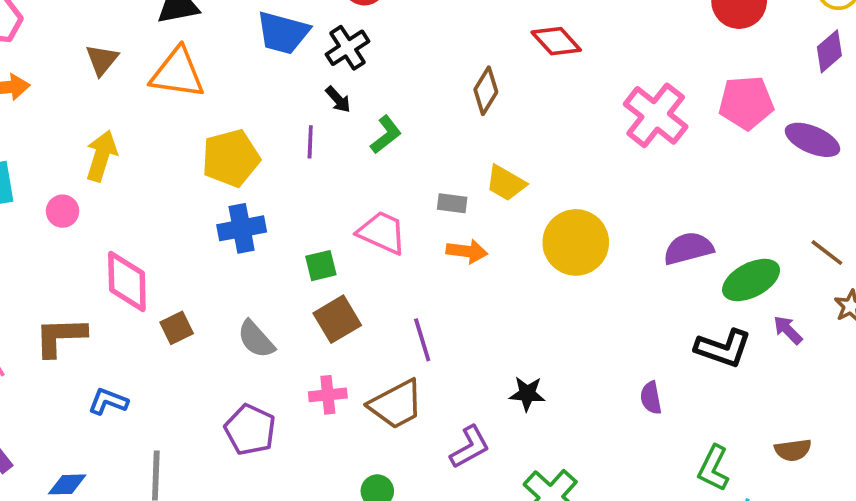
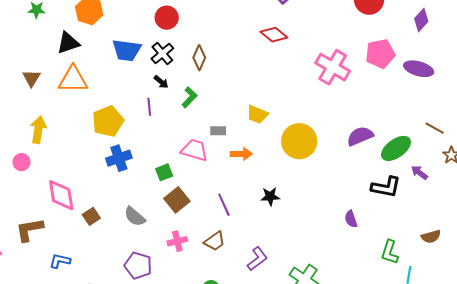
brown diamond: (486, 91) -> (199, 58), moved
gray rectangle: (452, 203) -> (218, 131), moved
black star: (527, 394) -> (270, 196), moved
brown trapezoid: (396, 404) -> (215, 241), size x0.7

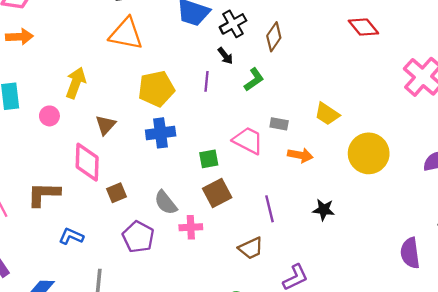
brown triangle: (31, 78) -> (106, 125), moved
purple semicircle: (351, 219) -> (410, 253), size x1.5
pink cross: (177, 241) -> (191, 227), moved
purple pentagon: (138, 266) -> (138, 237), moved

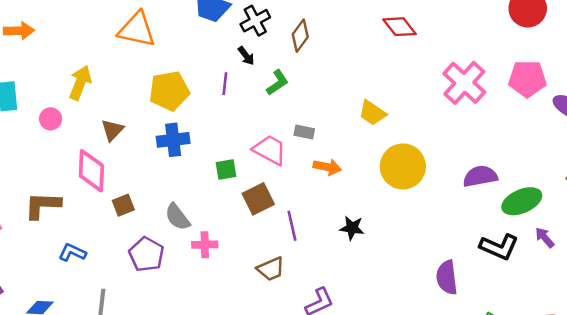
yellow trapezoid: (327, 114) -> (372, 113), moved
brown square: (217, 193) -> (258, 199), moved

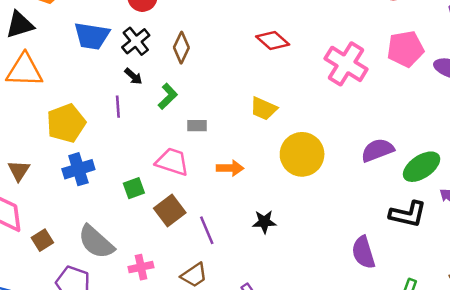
red diamond: (400, 27) -> (273, 41), moved
gray rectangle: (304, 132) -> (197, 126), moved
gray semicircle: (177, 217) -> (96, 242), size x1.4
pink cross: (205, 245) -> (141, 267), moved

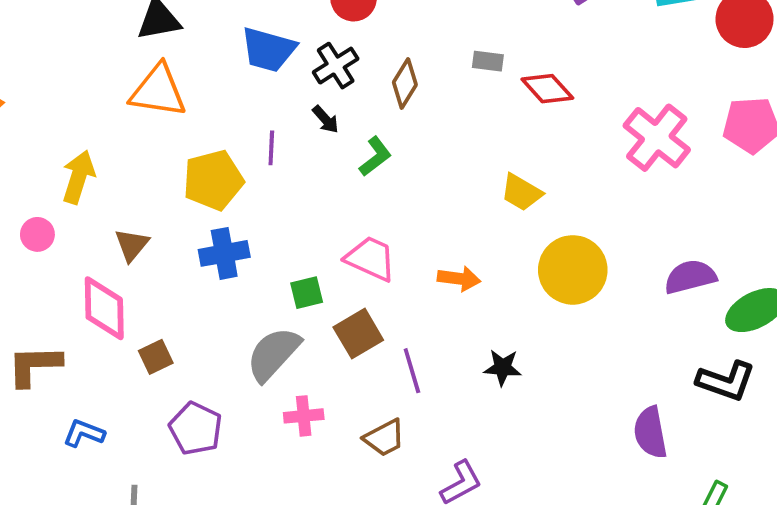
purple line: (118, 107) -> (271, 148), moved
gray rectangle: (197, 126) -> (488, 61), moved
gray semicircle: (96, 242) -> (273, 354), moved, turned 84

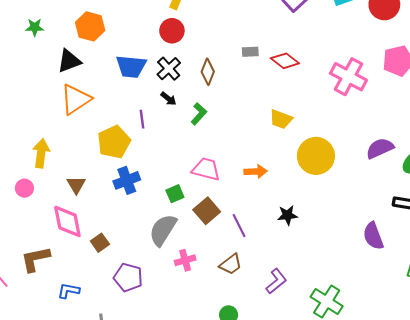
orange triangle: (158, 91) -> (76, 99), turned -32

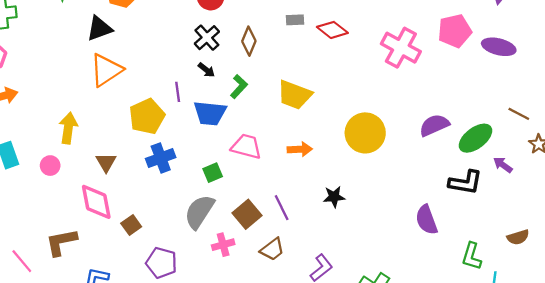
blue trapezoid: (131, 67) -> (210, 113), moved
yellow trapezoid: (281, 119) -> (294, 95), moved, size x1.4
brown square: (207, 211) -> (247, 214), moved

